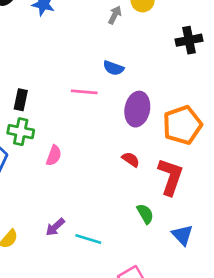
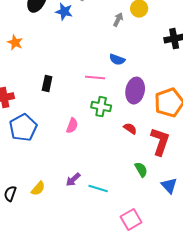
green cross: (21, 132) -> (101, 107), moved

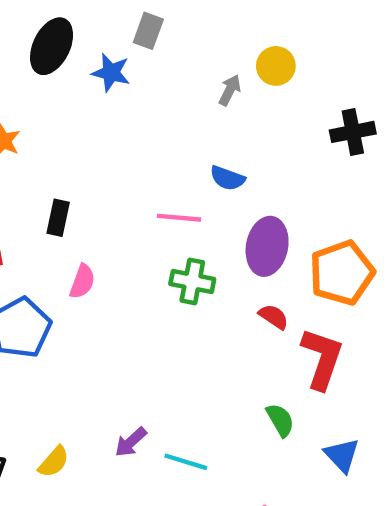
black rectangle: (47, 84) -> (58, 218), moved
pink semicircle: (72, 126) -> (82, 281), moved
red semicircle: (130, 129) -> (274, 317), moved

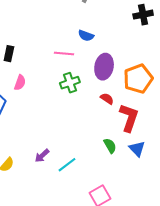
green cross: (192, 281) -> (70, 83), turned -30
blue triangle: (342, 455) -> (137, 149), moved
cyan line: (186, 462) -> (67, 165), turned -54

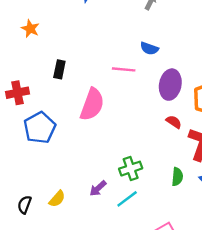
pink semicircle: (20, 83) -> (92, 104), moved, size x1.8
green cross: (70, 83) -> (131, 169), moved
green semicircle: (110, 146) -> (177, 177), turned 35

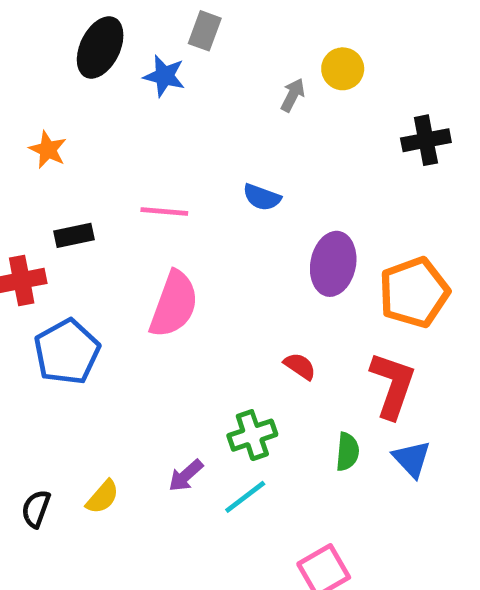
blue semicircle: (149, 48) -> (262, 197), moved
black rectangle: (59, 69) -> (74, 235), moved, turned 66
pink line: (124, 69) -> (164, 212), moved
red semicircle: (174, 122) -> (300, 366), moved

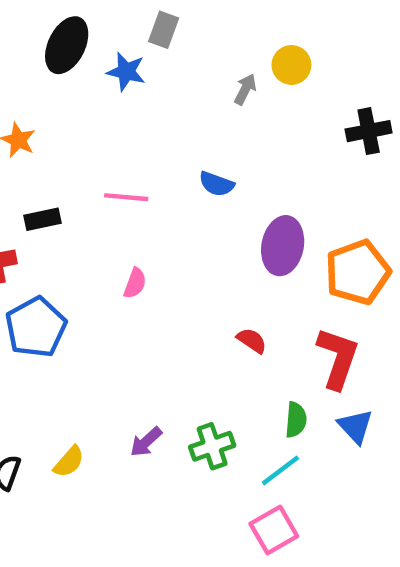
pink semicircle: (174, 304) -> (135, 283), size x0.5
green cross: (252, 435) -> (212, 446), moved
cyan line: (245, 497) -> (280, 470), moved

